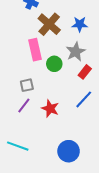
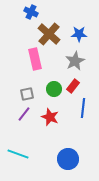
green circle: (54, 64) -> (54, 89), moved
red rectangle: (85, 72) -> (73, 86), moved
blue line: (84, 99) -> (83, 108), turned -36

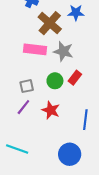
blue star: (79, 34) -> (76, 13), moved
pink rectangle: (35, 59) -> (35, 49), turned -70
gray star: (75, 61) -> (63, 51), moved, turned -30
blue line: (83, 108) -> (85, 120), moved

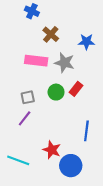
blue star: (76, 13) -> (86, 42), moved
brown cross: (50, 23) -> (51, 34), size x0.7
red star: (51, 110) -> (52, 150), moved

